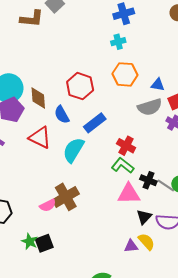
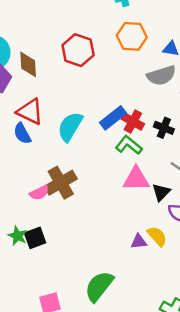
blue semicircle: (62, 115) -> (22, 134), moved
blue rectangle: (95, 123) -> (113, 118), moved
black cross: (148, 180) -> (164, 128), moved
black triangle: (144, 217) -> (161, 192), moved

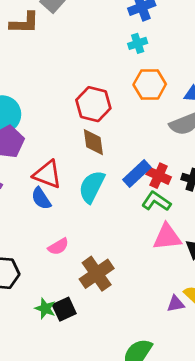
brown diamond: (28, 64) -> (93, 142), moved
brown cross: (61, 183) -> (97, 274), moved
pink semicircle: (39, 193) -> (58, 247), moved

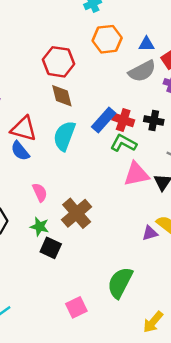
pink semicircle: (58, 247) -> (40, 192), turned -78
green star: (45, 308) -> (40, 227), moved
black square: (64, 309) -> (51, 248), turned -35

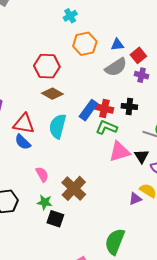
brown diamond: (62, 96) -> (52, 94), turned -40

